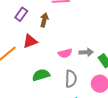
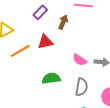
pink semicircle: (65, 53) -> (80, 60), turned 40

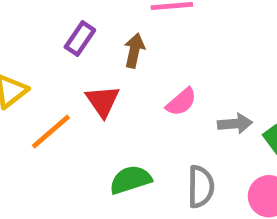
red triangle: (45, 42) -> (103, 101), turned -42
pink semicircle: (80, 60) -> (181, 102), moved, turned -64

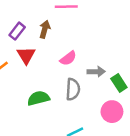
purple rectangle: (80, 39) -> (17, 31), moved
gray semicircle: (201, 187) -> (73, 89), moved

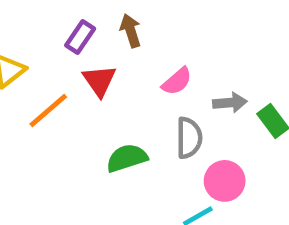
brown arrow: (45, 29) -> (131, 31), turned -30
pink circle: (112, 112) -> (225, 181), moved

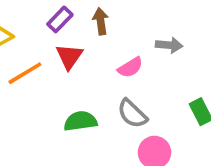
gray arrow: (230, 103) -> (169, 45), moved
gray semicircle: (189, 138) -> (132, 114), turned 124

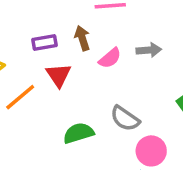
purple rectangle: (60, 19) -> (45, 43), turned 45
pink semicircle: (130, 67) -> (110, 58), moved

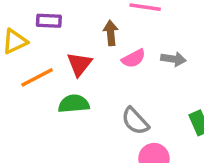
purple rectangle: (45, 43) -> (49, 21), moved
green semicircle: (78, 133) -> (74, 104), moved

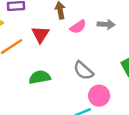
green semicircle: (74, 104) -> (40, 77), moved

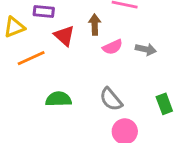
red triangle: (40, 34) -> (64, 36), moved, turned -30

